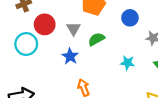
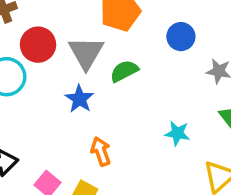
gray triangle: (73, 29) -> (86, 53), size x1.5
cyan star: (128, 63) -> (177, 133), moved

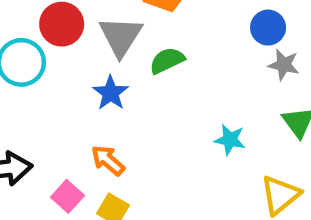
blue circle: (181, 37) -> (268, 28), moved
orange arrow: (101, 151) -> (108, 160), moved, turned -32

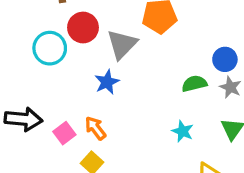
green semicircle: (167, 60) -> (194, 84), moved
pink square: (67, 196) -> (64, 133), moved

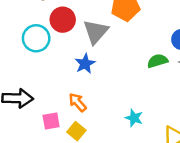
cyan star: (183, 131) -> (134, 118), moved
pink square: (64, 133) -> (51, 121), moved, turned 30

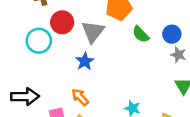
green semicircle: (157, 61) -> (141, 34), moved, turned -114

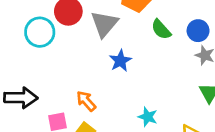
blue star: (85, 61) -> (120, 61), moved

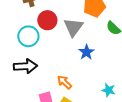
black arrow: (21, 98) -> (25, 66), moved

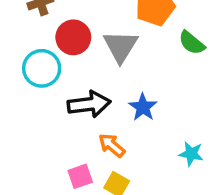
blue star: (86, 52) -> (143, 107), moved
black arrow: (25, 66) -> (89, 104), moved

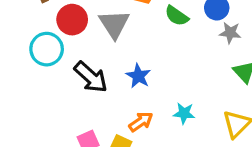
black arrow: (89, 104) -> (91, 77), turned 54
orange arrow: (112, 145) -> (141, 122), moved, turned 110

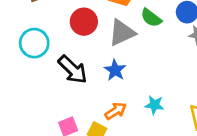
red circle: (72, 20) -> (84, 22), moved
gray triangle: (114, 24) -> (122, 33), moved, turned 36

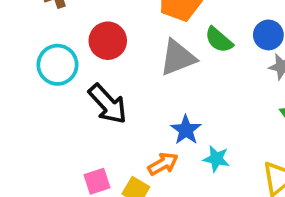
red circle: (84, 22) -> (108, 41), moved
blue star: (115, 70) -> (186, 130), moved

